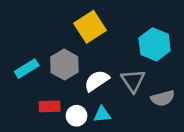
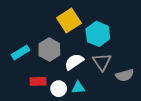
cyan hexagon: (155, 44) -> (98, 34), moved

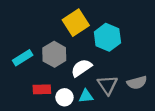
gray triangle: (102, 62) -> (107, 85), moved

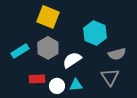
yellow square: (76, 23) -> (48, 17), moved, turned -35
gray semicircle: (137, 83) -> (117, 54), moved
gray triangle: (107, 85) -> (110, 77), moved

